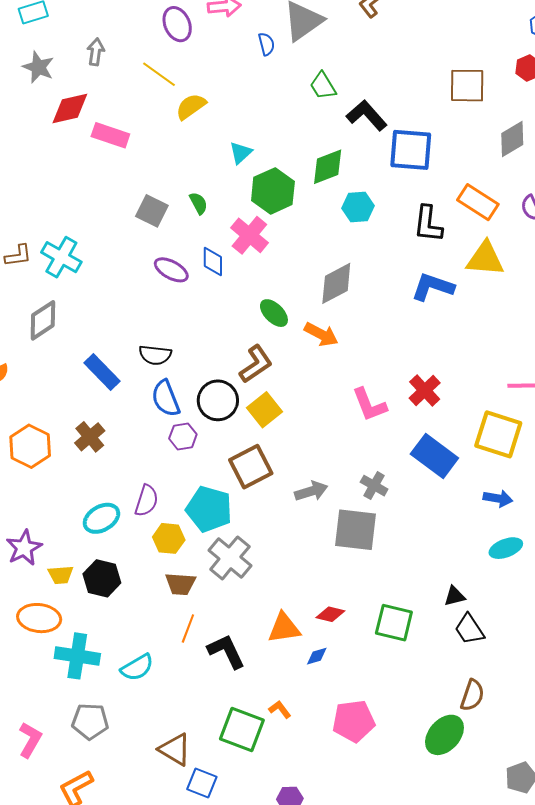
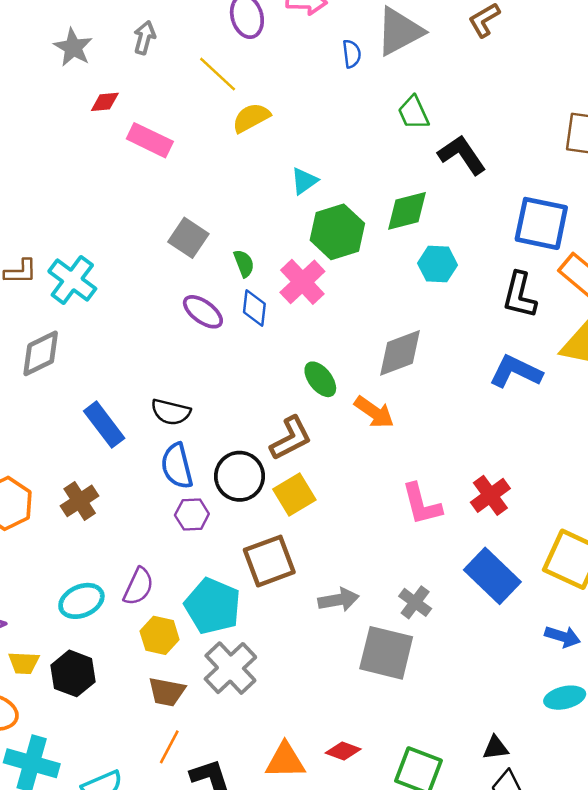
red diamond: (70, 108) -> (105, 102), size x0.6
blue square: (411, 150) -> (541, 223), moved
green semicircle: (198, 203) -> (244, 263), moved

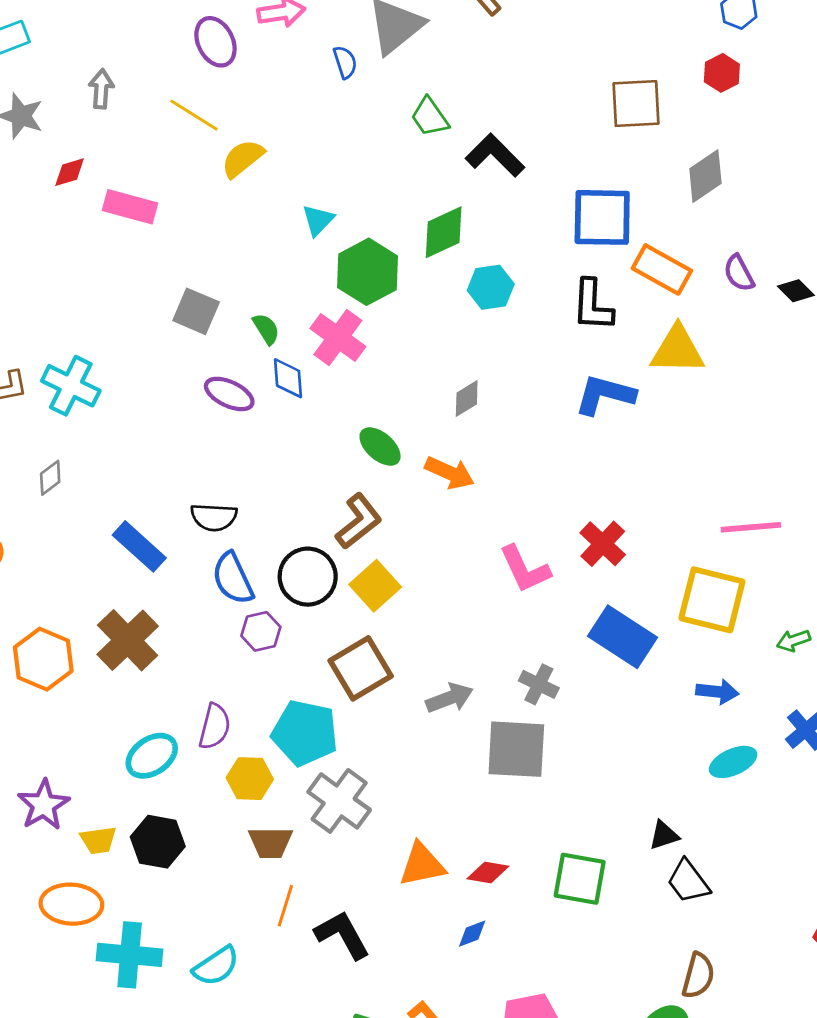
gray diamond: (41, 353) -> (50, 478), size x0.6
gray diamond: (400, 353) -> (467, 398), size x0.6
brown cross: (80, 501) -> (128, 640), size x1.4
orange triangle: (285, 761) -> (422, 865), moved

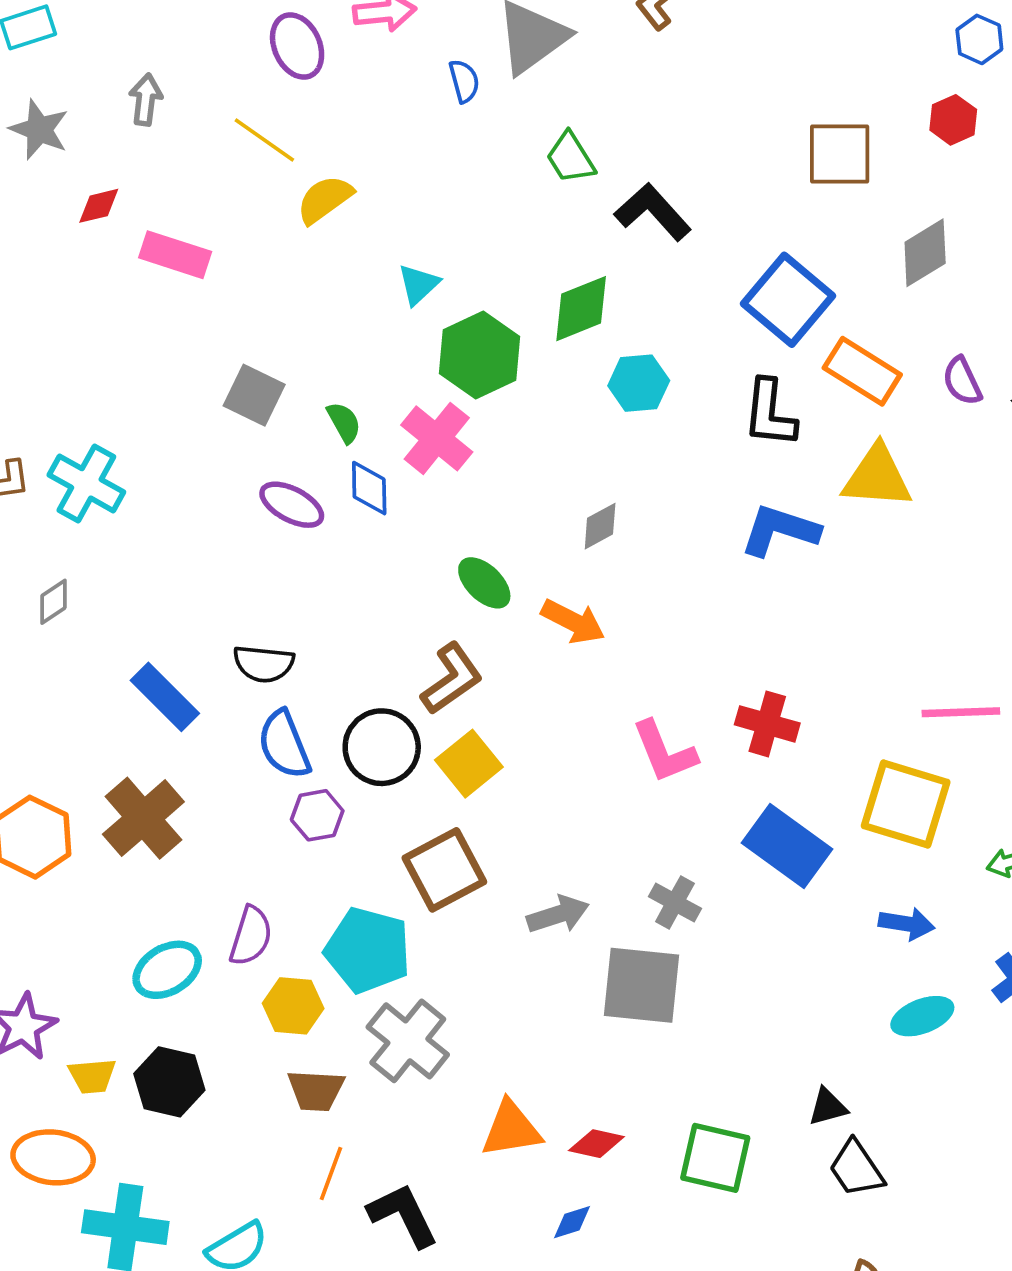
blue square: (602, 217) -> (788, 300), turned 36
red cross: (603, 544) -> (767, 724), turned -30

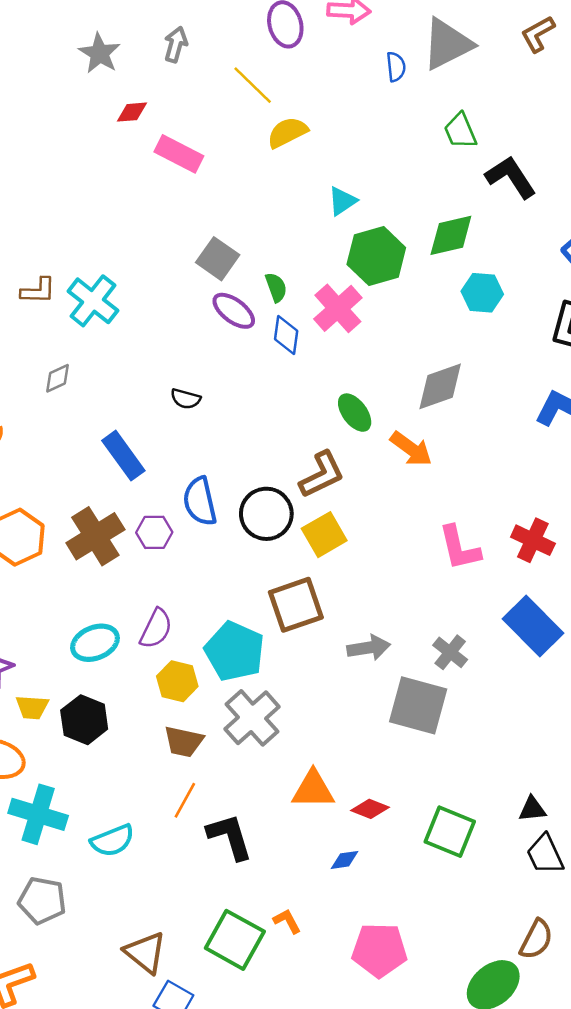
purple ellipse: (292, 505) -> (234, 311), moved
gray diamond: (600, 526) -> (440, 386), size x1.6
black semicircle: (264, 664) -> (186, 399), moved, size x0.7
purple hexagon: (317, 815) -> (154, 532), moved

